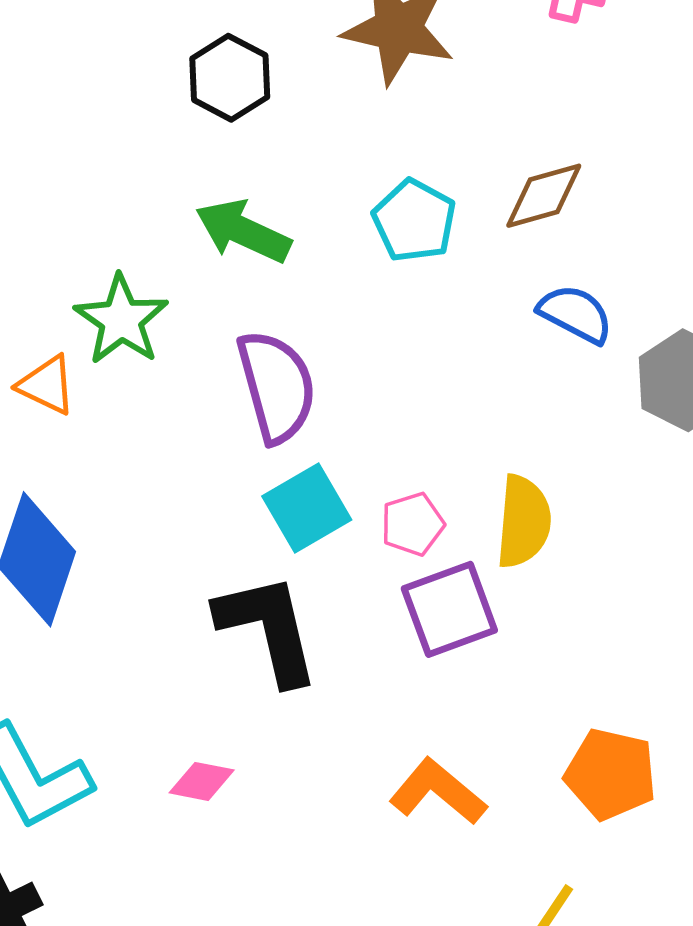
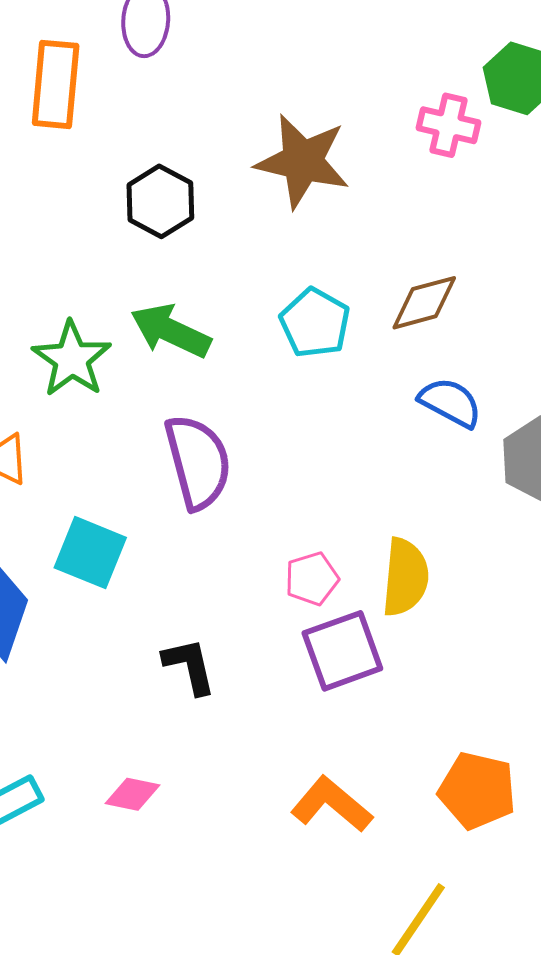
green star: (121, 320) -> (72, 359), moved
cyan square: (307, 508) -> (90, 553), moved, turned -38
black L-shape: (268, 629) -> (189, 666), size x0.6

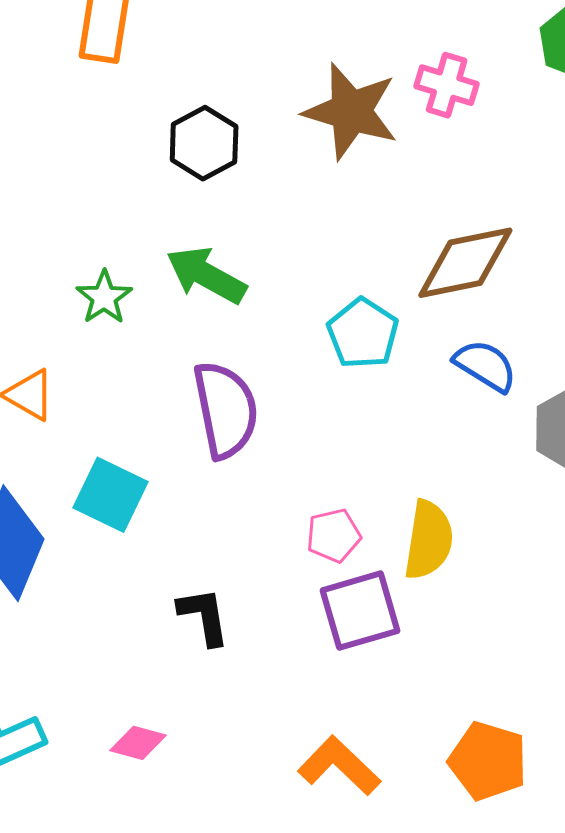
pink cross: (448, 125) -> (447, 85), moved
brown diamond: (424, 303) -> (465, 263), size x1.4
cyan pentagon: (315, 323) -> (363, 333), moved
green star: (72, 359) -> (104, 297), size x0.7

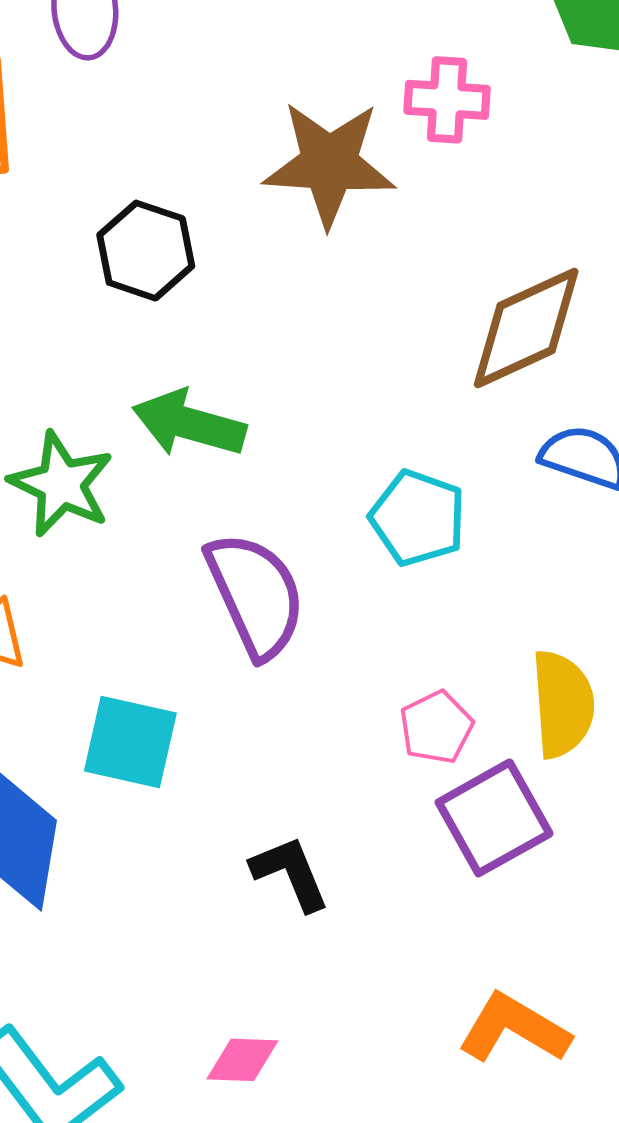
green star: (104, 297) -> (61, 484), size x1.4
cyan pentagon: (363, 333) -> (418, 518), moved

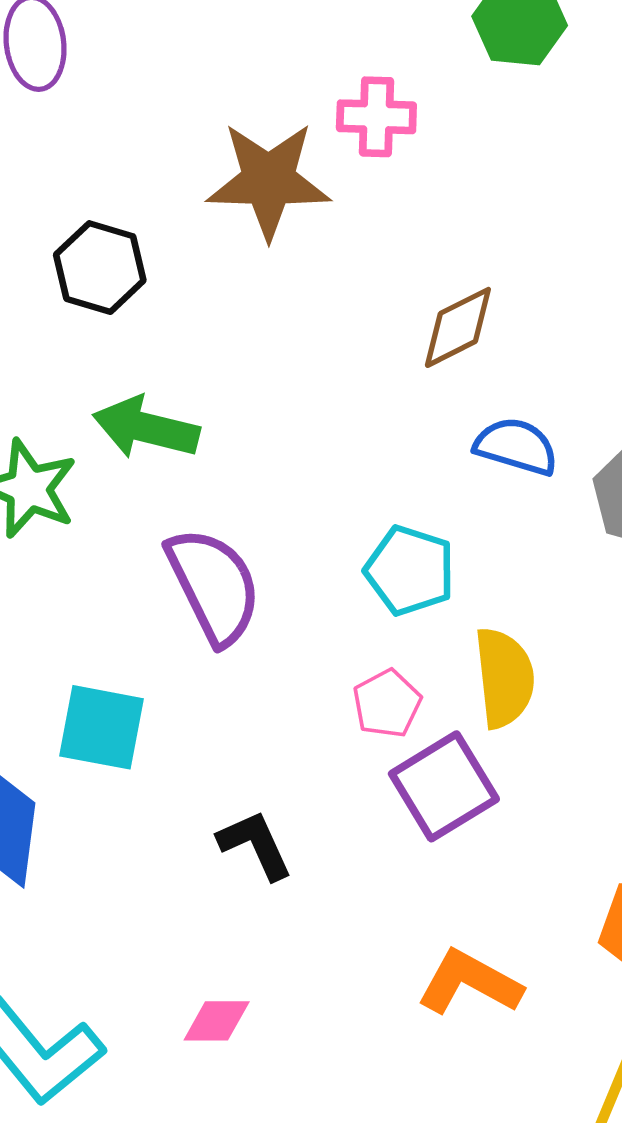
brown diamond: (526, 328) -> (458, 327), size x0.7
cyan pentagon: (418, 518) -> (410, 571), moved

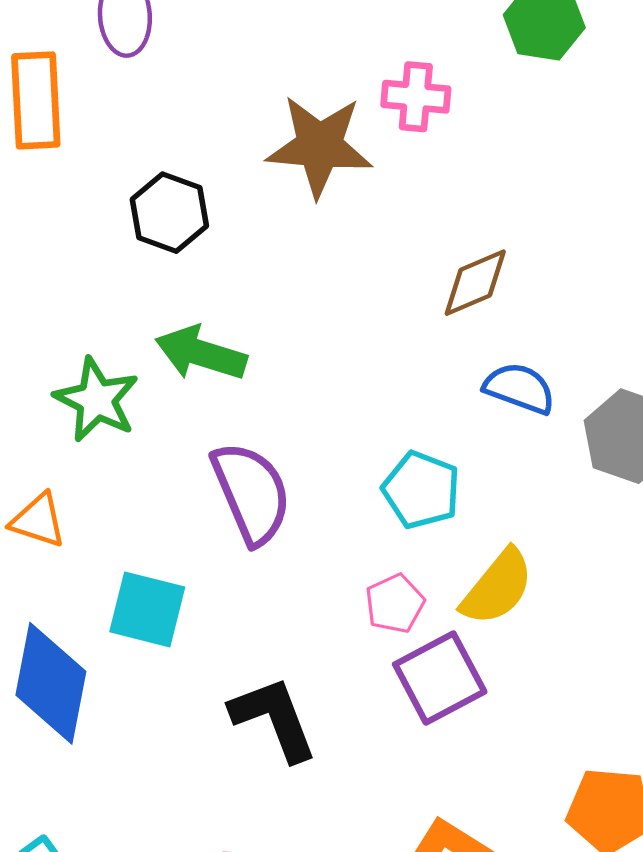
yellow semicircle: (504, 678) -> (497, 587), turned 42
black L-shape: (255, 845) -> (274, 719), size x1.4

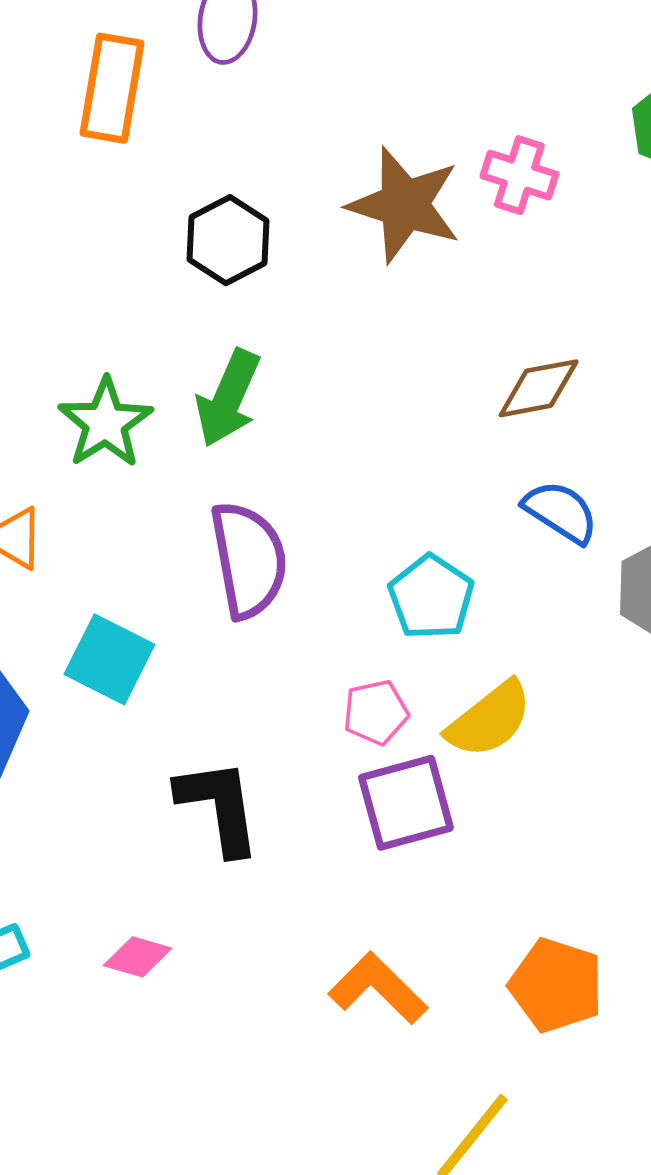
green arrow: (201, 353) -> (228, 398), turned -96

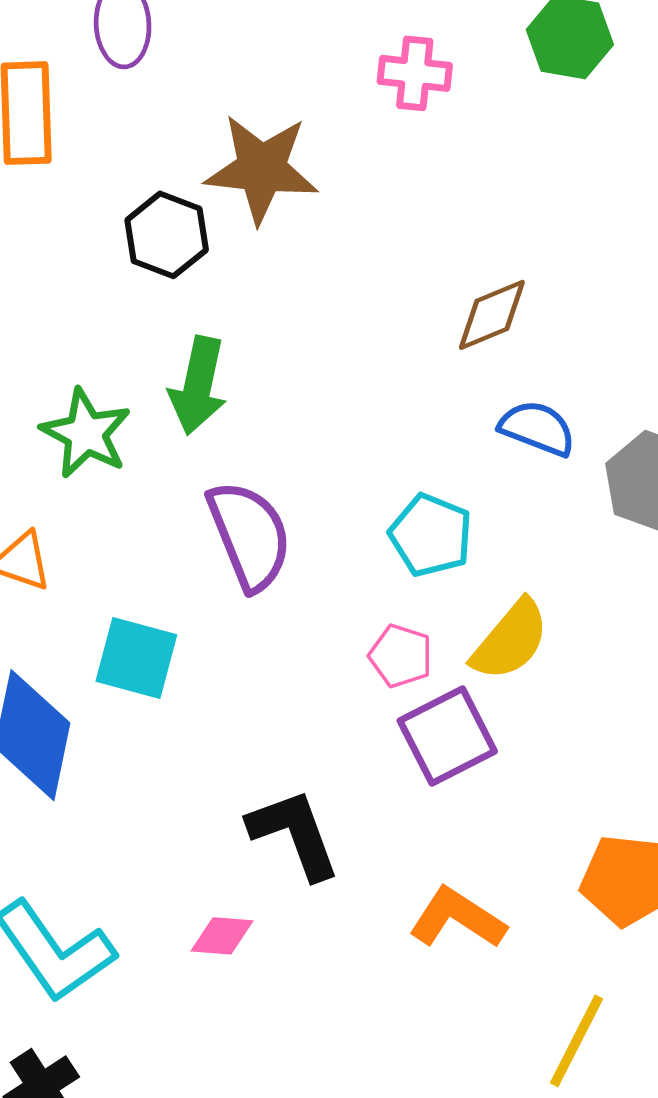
pink cross: (519, 175) -> (415, 73), moved
brown star: (404, 205) -> (262, 169), moved
pink pentagon: (376, 712) -> (401, 656), turned -30
black L-shape: (219, 807) -> (294, 834), moved

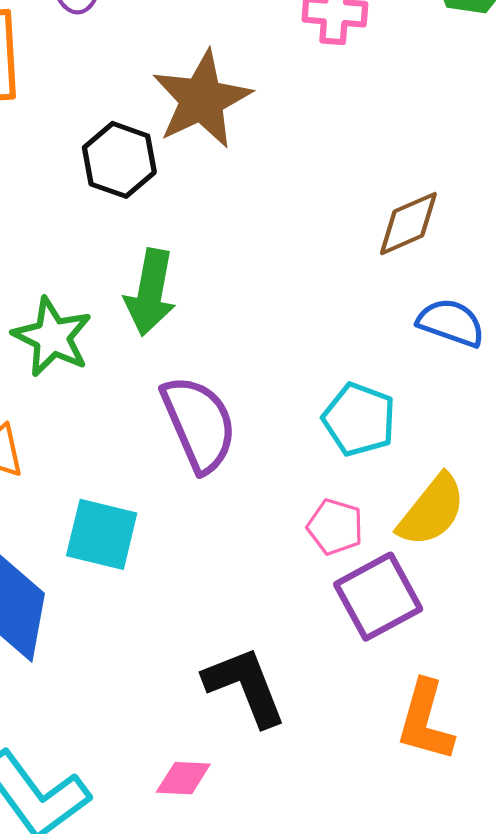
brown star: (262, 169) -> (202, 99), turned -30
orange L-shape: (457, 918) -> (425, 721), moved, turned -106

